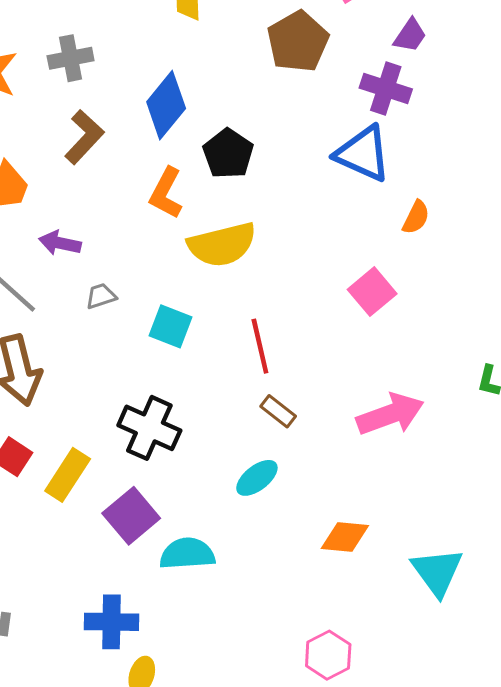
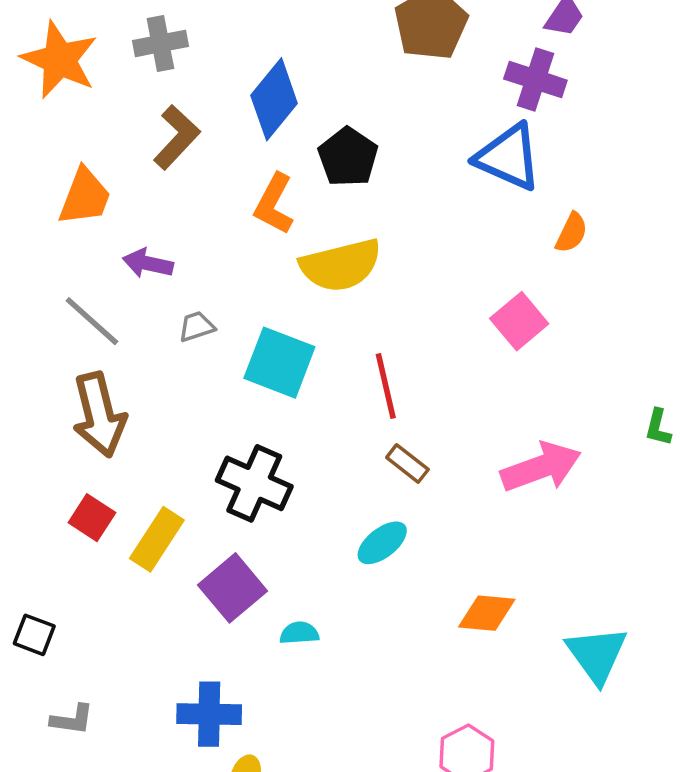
cyan square: (171, 326) -> (279, 363), size x1.4
cyan semicircle: (187, 554) -> (299, 633), size x0.6

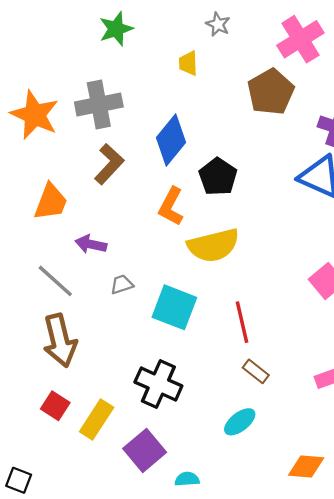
gray cross: (160, 43) -> (99, 105), size x1.4

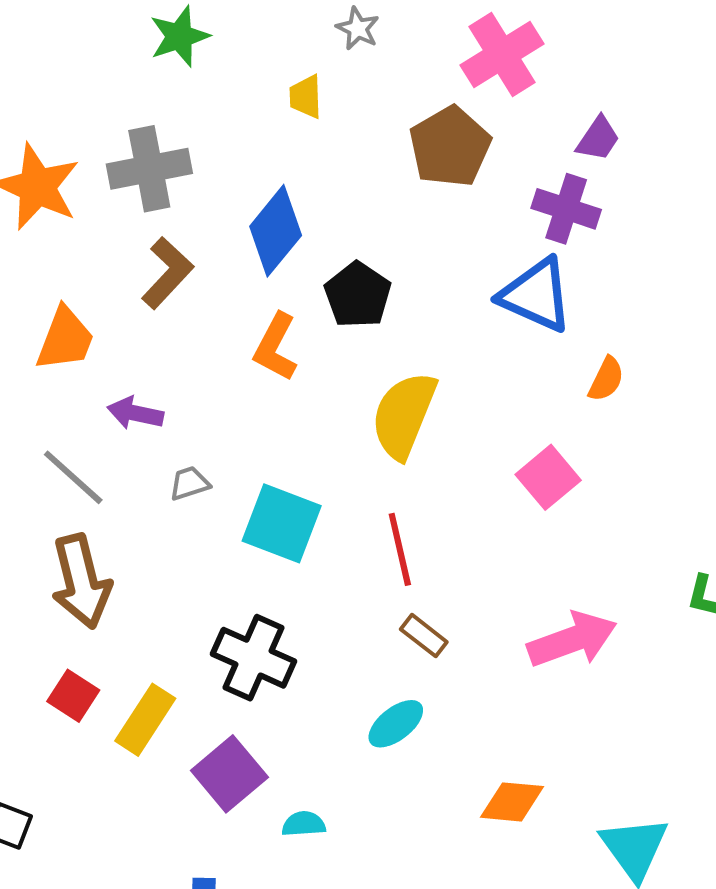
yellow semicircle: (213, 245) -> (404, 415), moved, turned 126

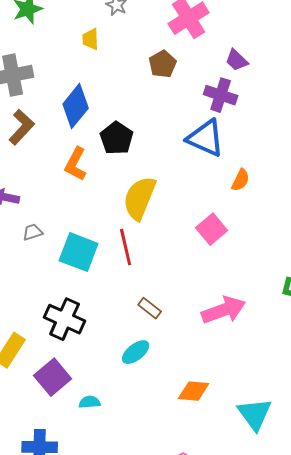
purple trapezoid: (598, 139) -> (237, 60), turned 100
brown pentagon: (450, 147) -> (163, 64), size x0.7
red line: (400, 549) -> (126, 247), moved

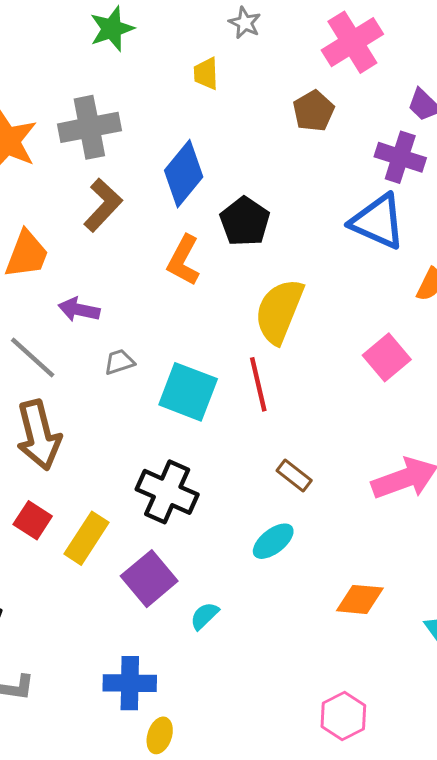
cyan semicircle: (90, 402) -> (204, 616), turned -40

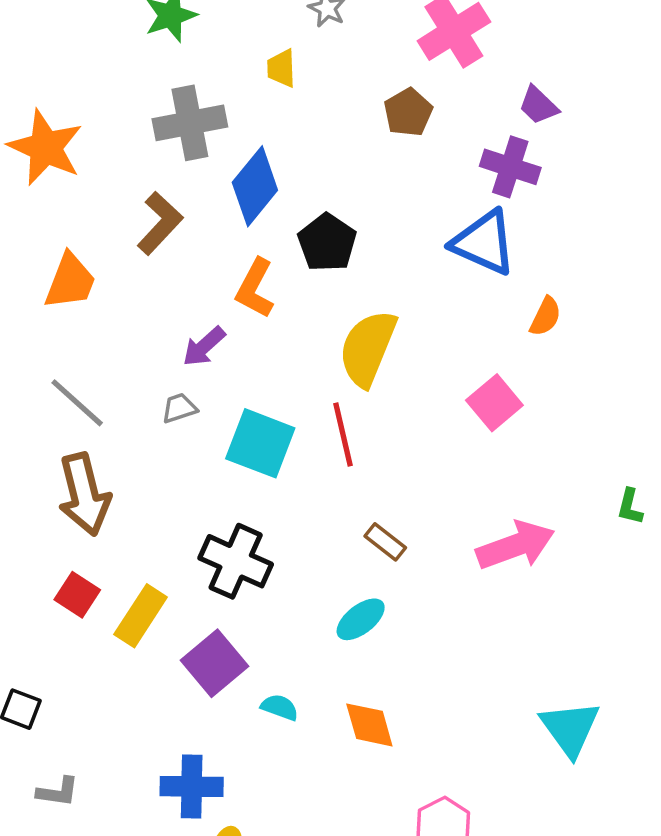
gray cross: (89, 127) -> (190, 123), moved
purple arrow: (79, 310) -> (204, 346), moved, turned -54
orange diamond: (360, 599) -> (369, 725), moved, turned 69
cyan semicircle: (204, 616) -> (280, 707), turned 64

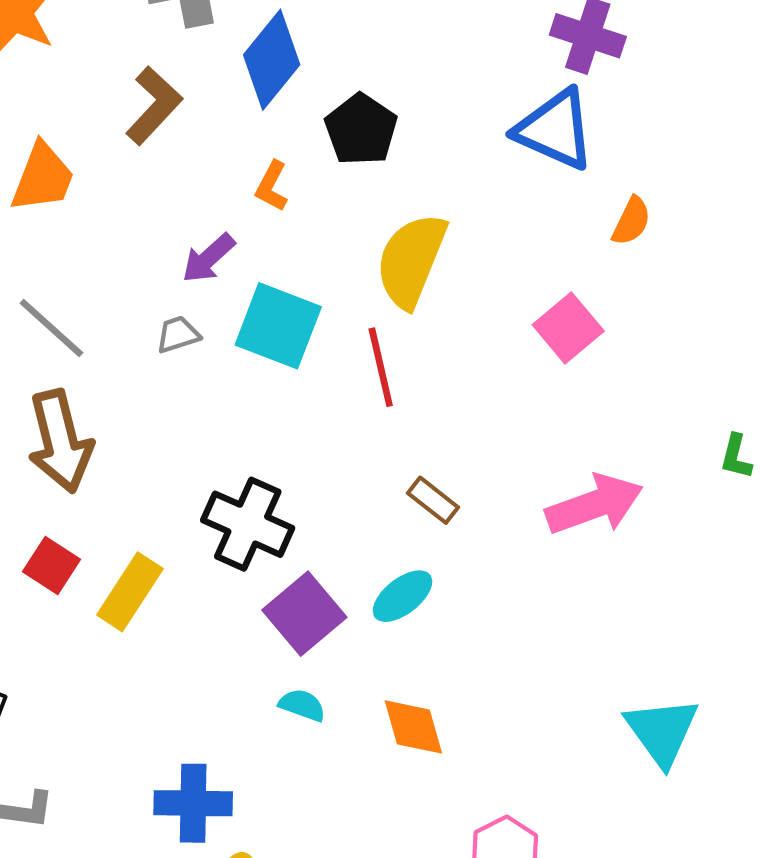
orange L-shape: (255, 288) -> (272, 186), size x0.7
cyan square: (260, 443) -> (278, 326), moved
purple square: (214, 663) -> (304, 614), moved

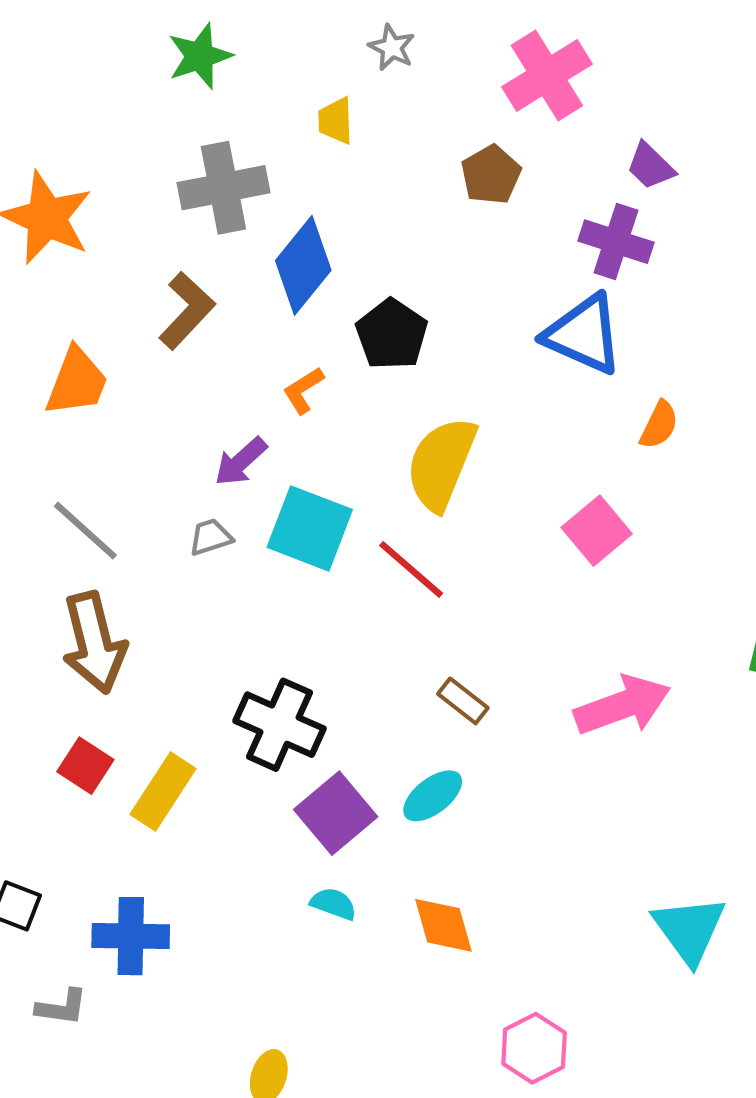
orange L-shape: (272, 186) -> (303, 390), turned 30
red line: (381, 367) -> (411, 569), turned -36
blue cross: (193, 803) -> (131, 936), moved

